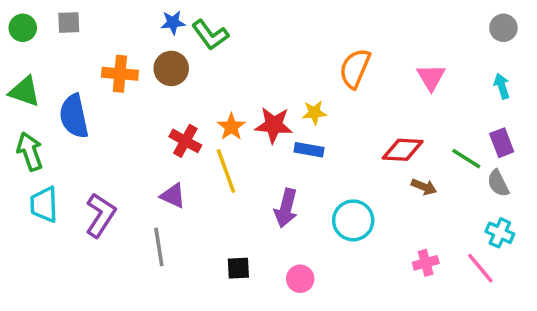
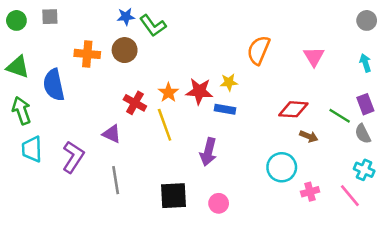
purple triangle: (173, 196) -> (112, 134), moved
cyan circle: (353, 220) -> (282, 167), moved
black square: (238, 268) -> (174, 196), size x1.6

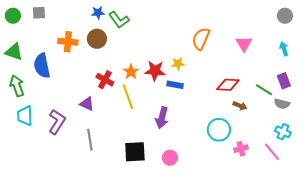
gray semicircle: (363, 134) -> (282, 104), turned -49

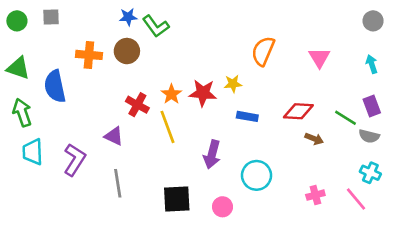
blue rectangle: (175, 85) -> (247, 116), moved
cyan circle: (219, 130) -> (257, 175), moved

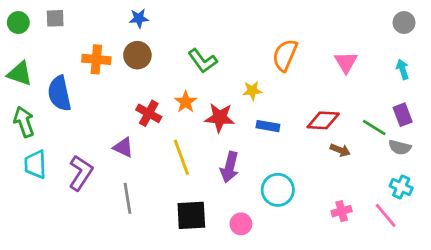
green L-shape: (156, 26) -> (203, 61), moved
red star: (203, 93) -> (220, 118), moved
yellow line: (168, 127) -> (181, 157), moved

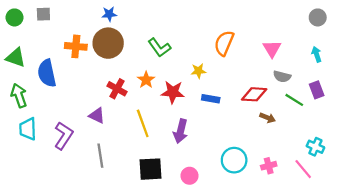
brown circle: (137, 55) -> (108, 43), size x1.4
gray semicircle: (400, 147) -> (282, 77), moved
cyan circle: (278, 190) -> (234, 160), moved

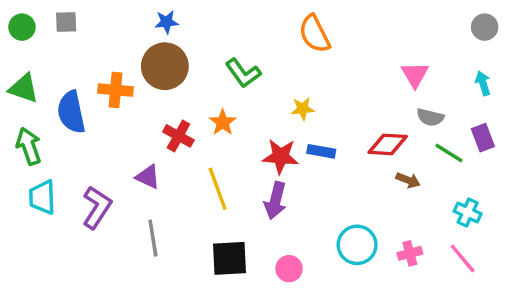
orange semicircle: (224, 43) -> (315, 34), moved, turned -50
orange cross: (76, 46) -> (116, 90), moved
red star: (173, 92) -> (281, 156), moved
cyan cross: (315, 147) -> (468, 212), moved

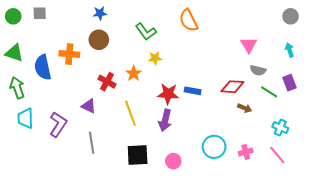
brown circle: (165, 66) -> (99, 40), size x0.7
green L-shape: (243, 73) -> (146, 32), moved
yellow star: (303, 109) -> (155, 58), moved

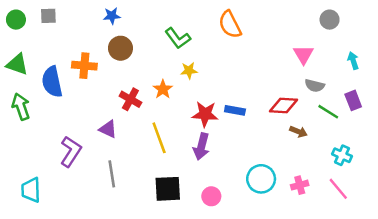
blue star: (100, 13) -> (112, 16), moved
gray circle: (291, 16) -> (330, 20), moved
cyan trapezoid: (25, 118) -> (31, 190), moved

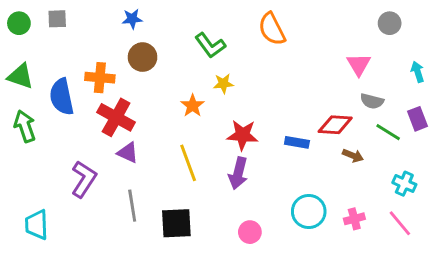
red cross: (130, 99) -> (116, 117), moved, size x1.4
blue rectangle: (235, 110) -> (297, 142), moved
black square: (168, 189) -> (176, 223), moved

